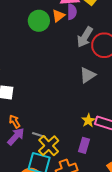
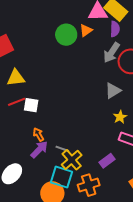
purple semicircle: (72, 12) -> (115, 29), moved
yellow star: (88, 120) -> (120, 117), moved
purple rectangle: (84, 145) -> (107, 161), turned 35

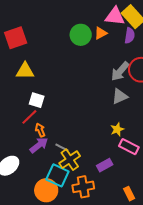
gray arrow: (112, 53) -> (120, 71), moved
red line: (17, 102) -> (29, 117), moved, turned -30
yellow star: (120, 117) -> (117, 129), moved

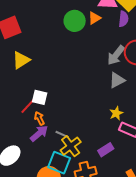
yellow triangle: (25, 71) -> (21, 60), turned -30
white square: (37, 100) -> (40, 97), moved

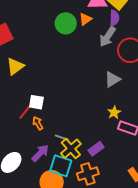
gray arrow: (116, 55) -> (107, 37), moved
purple arrow: (39, 133) -> (40, 153), moved
purple rectangle: (106, 150) -> (96, 149), moved

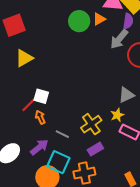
gray triangle: (112, 79) -> (126, 95), moved
yellow cross: (71, 149) -> (91, 124), moved

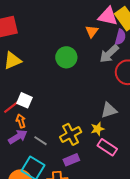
orange triangle: (99, 19) -> (92, 31), turned -32
green circle: (79, 21) -> (66, 57), moved
purple arrow: (39, 147) -> (18, 137), moved

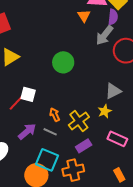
green circle: (66, 57) -> (63, 62), moved
orange arrow: (21, 121) -> (55, 115), moved
pink rectangle: (107, 147) -> (117, 139), moved

